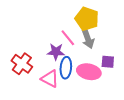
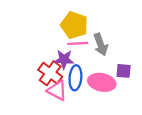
yellow pentagon: (87, 19) -> (74, 25), moved
pink line: (68, 38) -> (78, 43), turned -54
red cross: (22, 64) -> (50, 73), moved

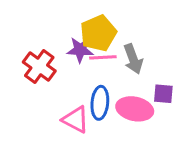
yellow pentagon: (74, 25) -> (98, 33), turned 30
purple star: (64, 59) -> (80, 50), moved
red cross: (50, 73) -> (39, 66), moved

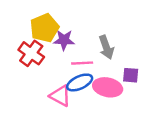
yellow pentagon: (98, 33) -> (45, 28), moved
pink line: (103, 57) -> (82, 63), moved
blue ellipse: (100, 103) -> (80, 82), turned 60

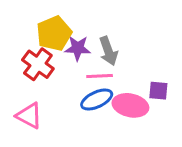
gray arrow: (106, 47) -> (108, 51), moved
pink triangle: (60, 96) -> (29, 116), moved

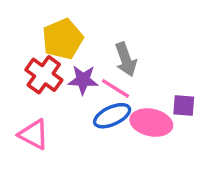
purple star: (78, 48) -> (83, 80), moved
pink line: (100, 76) -> (115, 88), turned 35

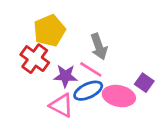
purple star: (83, 80) -> (65, 76), moved
purple square: (184, 105) -> (144, 83), turned 30
pink triangle: (34, 134) -> (61, 105), moved

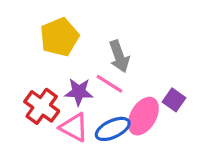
red cross: (35, 59) -> (42, 106), moved
blue ellipse: (88, 91) -> (113, 129), moved
pink ellipse: (119, 96) -> (143, 116), turned -72

